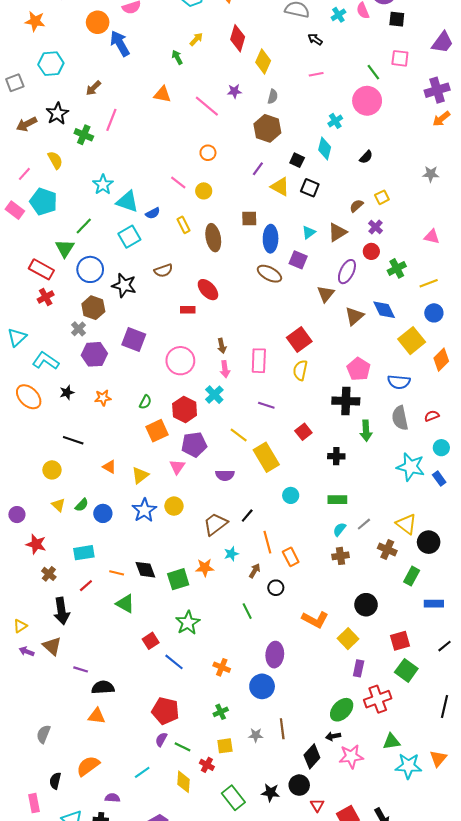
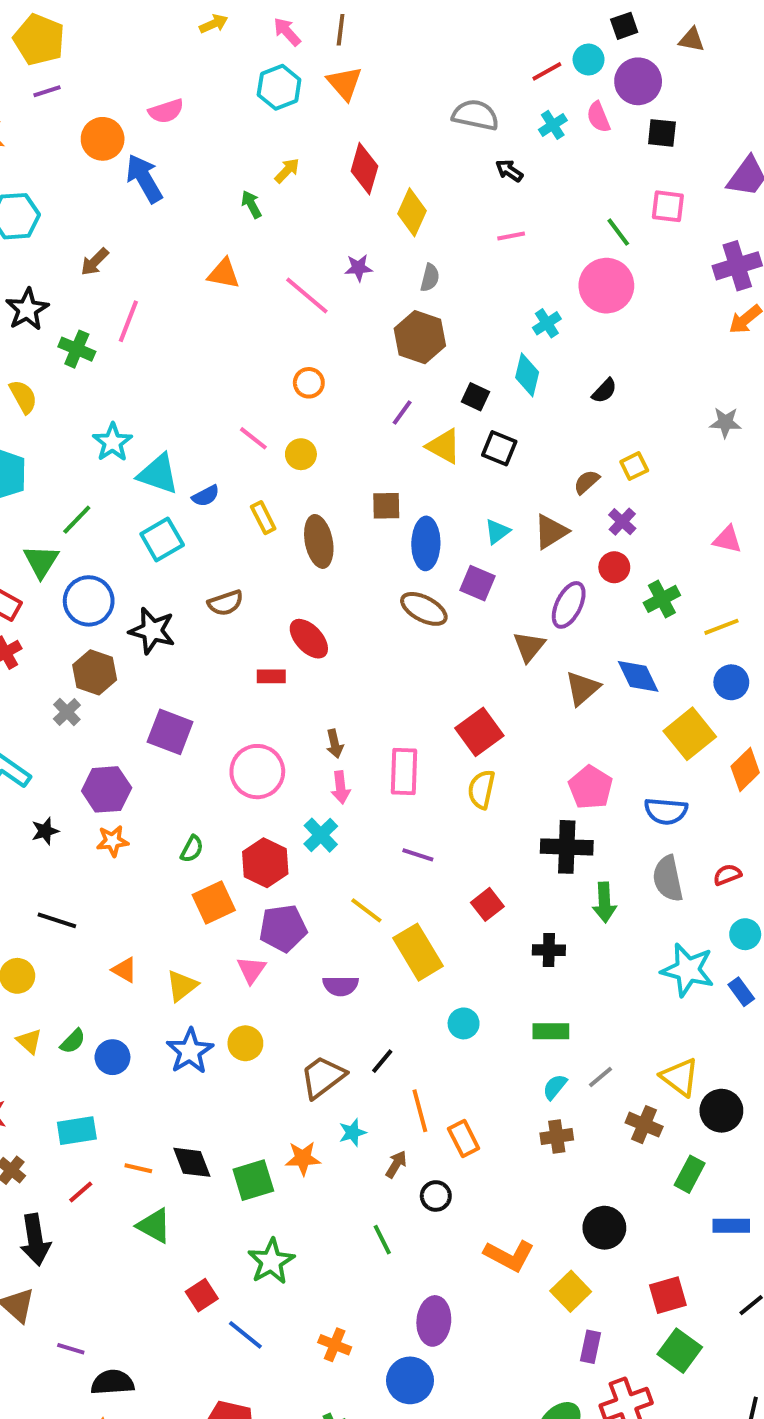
purple hexagon: (94, 354) -> (107, 789), moved

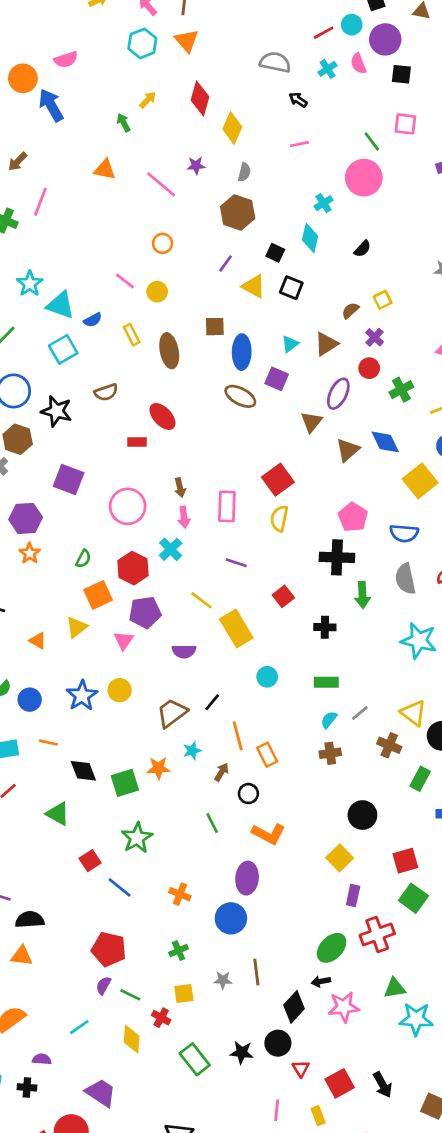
orange star: (112, 841) -> (30, 553), turned -30
yellow triangle: (182, 986) -> (77, 627), moved
orange line: (138, 1168) -> (48, 743), moved
orange L-shape: (509, 1255) -> (269, 834), moved

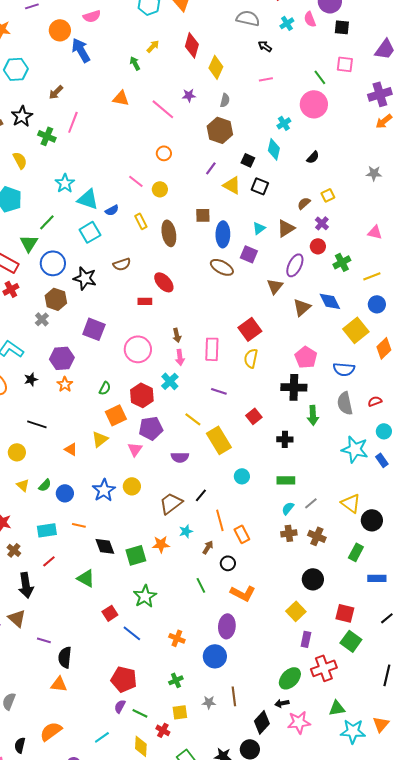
brown cross: (389, 745) -> (317, 536), moved
red square: (405, 861) -> (345, 613), turned 30
black semicircle: (30, 920) -> (65, 657), turned -80

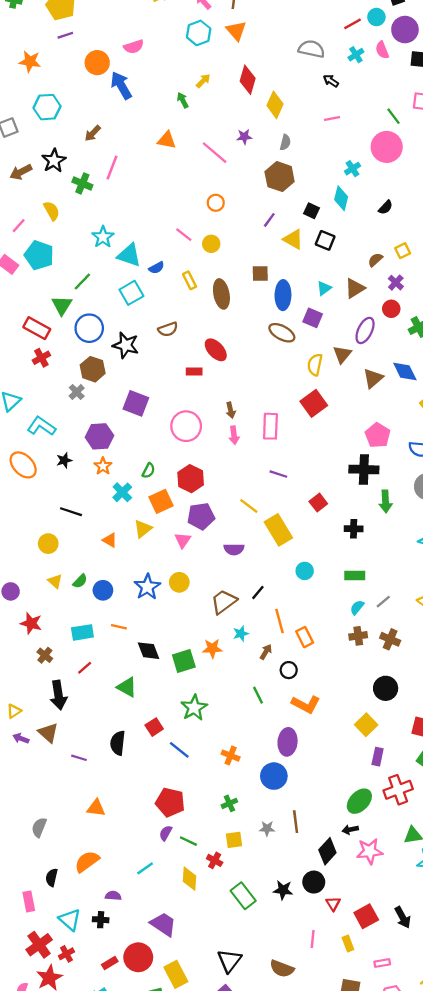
yellow semicircle: (251, 358) -> (315, 365), moved
cyan cross: (170, 381) -> (122, 492), moved
black semicircle: (65, 657) -> (118, 743), moved

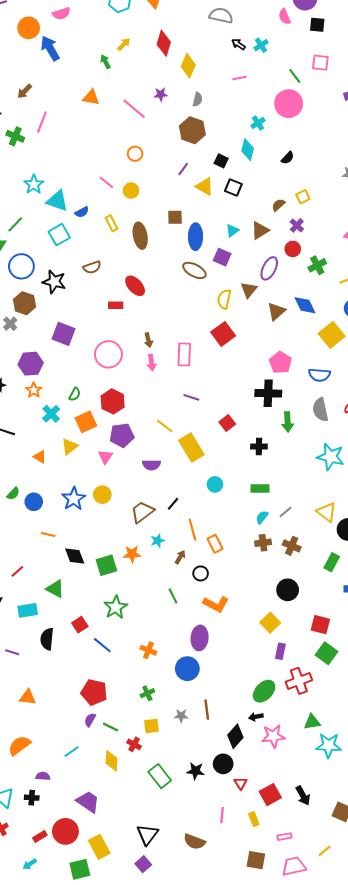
cyan cross: (356, 55) -> (261, 45), moved
cyan rectangle: (82, 632) -> (28, 610), moved

